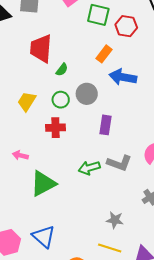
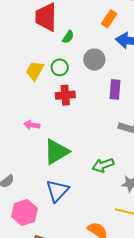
green circle: (61, 100) -> (60, 67), moved
green arrow: (89, 168) -> (103, 165), moved
blue triangle: (44, 237) -> (57, 191), moved, turned 35

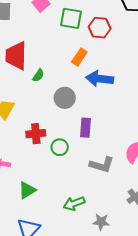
green circle: (60, 67) -> (60, 147), moved
green triangle: (56, 152) -> (27, 190), size x0.7

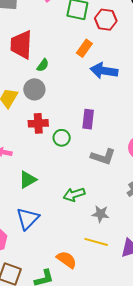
gray circle: (65, 98) -> (34, 89), moved

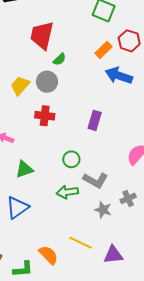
red hexagon: (106, 20) -> (129, 41), moved
green circle: (62, 138) -> (71, 159), moved
gray L-shape: (103, 157) -> (95, 180), moved
gray star: (100, 214) -> (103, 210), moved

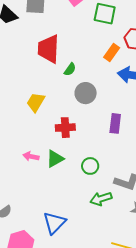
gray circle: (47, 82) -> (86, 93), moved
green circle: (71, 159) -> (90, 166), moved
green triangle: (24, 169) -> (55, 159), moved

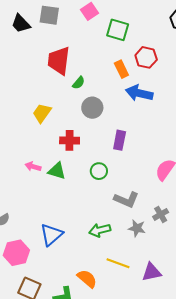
orange rectangle: (112, 52) -> (121, 69), turned -66
green triangle: (55, 159) -> (57, 171), turned 42
green circle: (90, 166) -> (99, 171), moved
green arrow: (101, 199) -> (100, 230), moved

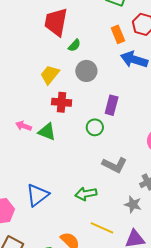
yellow trapezoid: (42, 113) -> (50, 75), moved
green circle: (99, 171) -> (95, 127), moved
gray star: (137, 228) -> (133, 204), moved

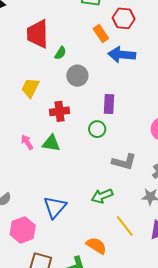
yellow trapezoid: (50, 75) -> (30, 88), moved
pink arrow: (23, 126) -> (27, 142), turned 49
yellow line: (102, 228) -> (125, 226), turned 40

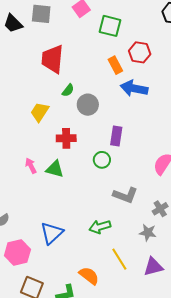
green semicircle: (60, 53) -> (68, 90), moved

